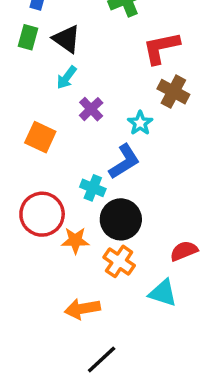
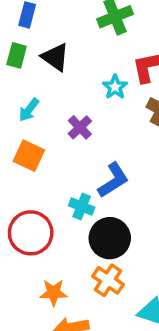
cyan arrow: (67, 78) -> (29, 110), moved
cyan star: (140, 123) -> (115, 87), moved
orange star: (75, 240) -> (54, 293), moved

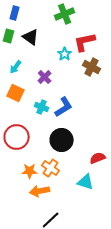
cyan cross: (82, 206) -> (42, 107), moved
orange cross: (108, 280) -> (51, 168), moved

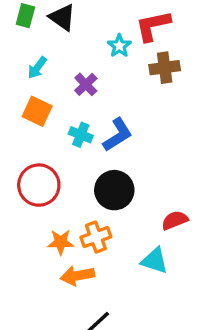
brown cross: (92, 67) -> (165, 68), turned -36
orange cross: (51, 168) -> (96, 237), turned 36

